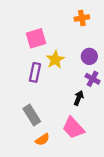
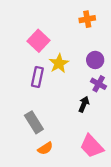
pink square: (36, 38) -> (38, 41), turned -30
pink trapezoid: (73, 128) -> (92, 146), moved

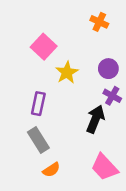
orange cross: (87, 19) -> (99, 22), turned 35
purple rectangle: (37, 77) -> (38, 104), moved
black arrow: (84, 104) -> (95, 119), size x1.5

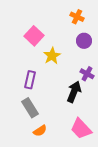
purple circle: (108, 69) -> (84, 41), moved

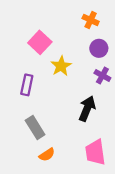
purple cross: (87, 74) -> (102, 75), moved
purple rectangle: (30, 80) -> (27, 85), moved
pink trapezoid: (81, 129) -> (95, 152), turned 35

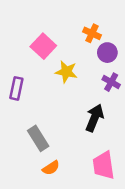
orange cross: (91, 20) -> (92, 33), moved
yellow star: (61, 66) -> (66, 72), turned -30
purple rectangle: (27, 85) -> (16, 88), moved

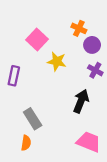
pink trapezoid: (104, 165) -> (89, 142), turned 120
orange semicircle: (51, 168) -> (26, 143), moved, turned -48

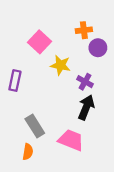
orange cross: (79, 28) -> (84, 30), turned -32
purple cross: (95, 70) -> (85, 82), moved
pink trapezoid: (89, 142) -> (71, 140), moved

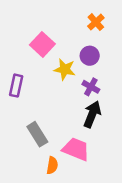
orange cross: (84, 30) -> (96, 22), moved, turned -35
purple circle: (98, 48) -> (90, 56), moved
orange semicircle: (28, 152) -> (52, 165), moved

